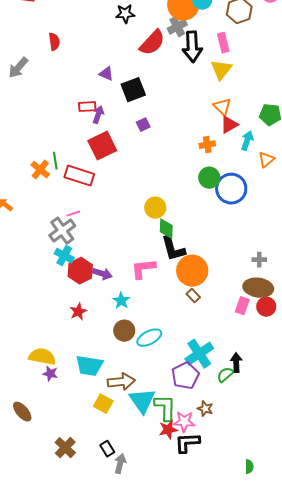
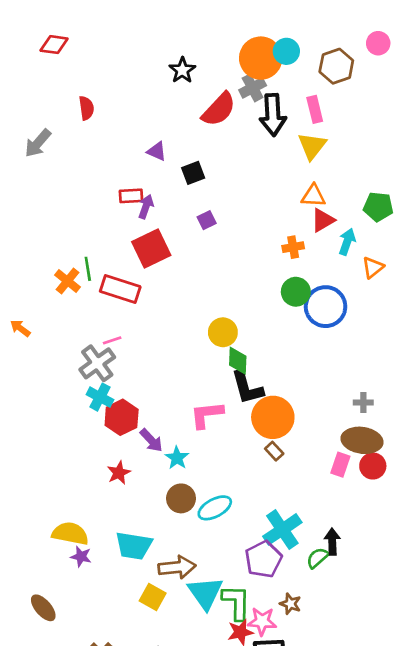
black star: (125, 14) -> (182, 70), turned -30
black square: (133, 90) -> (193, 173), size x0.7
orange triangle: (222, 107) -> (313, 196), turned -42
purple arrow: (102, 274) -> (151, 440), moved, turned 30

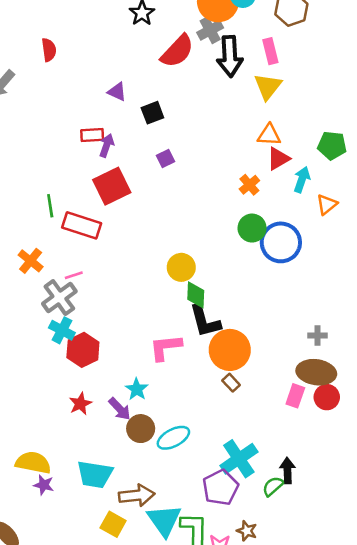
orange cross: (293, 247) -> (249, 185), turned -30
orange cross: (68, 281) -> (31, 261), moved
purple arrow: (151, 440) -> (120, 409), moved

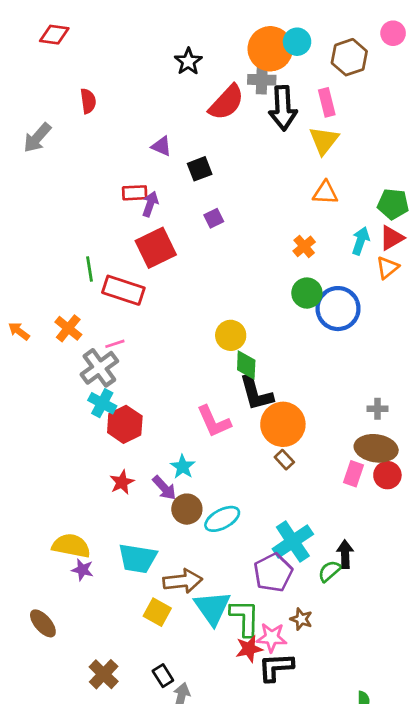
gray cross: (210, 30) -> (262, 80), turned 30
red triangle: (278, 159) -> (392, 238), moved
pink L-shape: (166, 347) -> (214, 421), turned -108

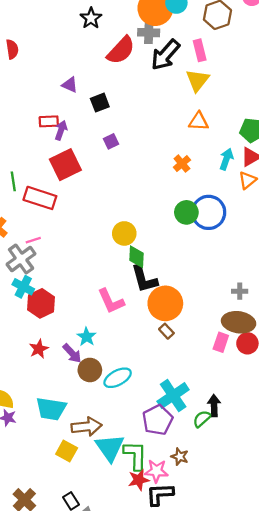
black arrow: (283, 108) -> (165, 55), turned 44
green circle: (307, 293) -> (186, 212), moved

